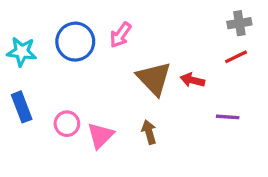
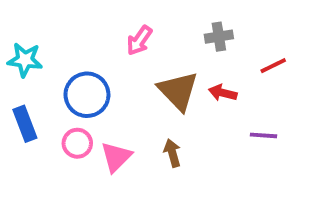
gray cross: (239, 23) -> (219, 37), moved
blue circle: (75, 42) -> (87, 95), moved

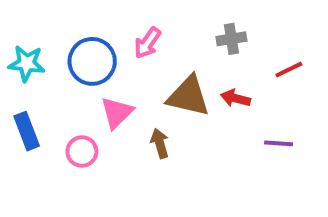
brown triangle: (178, 91) -> (188, 96), turned -33
blue circle: (87, 95) -> (92, 61), moved
brown arrow: (172, 153) -> (160, 143), moved
pink triangle: (116, 157) -> (117, 113), moved

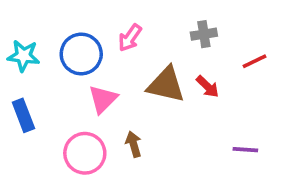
red arrow: (236, 98) -> (208, 86), turned -150
brown arrow: (160, 143) -> (134, 144), moved
purple line: (279, 143) -> (245, 150), moved
pink circle: (82, 152) -> (85, 153), moved, size x1.5

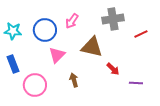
gray cross: (204, 34) -> (113, 19), size x1.5
red arrow: (208, 86) -> (113, 69), moved
pink circle: (85, 153) -> (35, 85), moved

